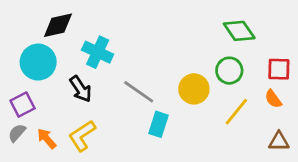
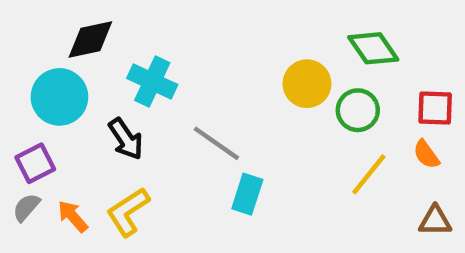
yellow circle: (194, 89) -> (307, 84), moved

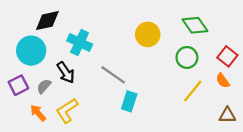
yellow circle: (307, 84) -> (148, 34), moved
red square: (435, 108) -> (227, 56), turned 36
gray semicircle: (26, 207) -> (44, 86), moved

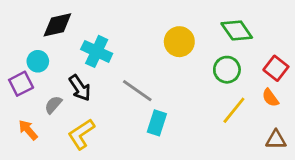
cyan circle: (31, 51) -> (38, 61), size x0.6
purple square: (18, 85) -> (21, 84), moved
orange arrow: (38, 113) -> (28, 130), moved

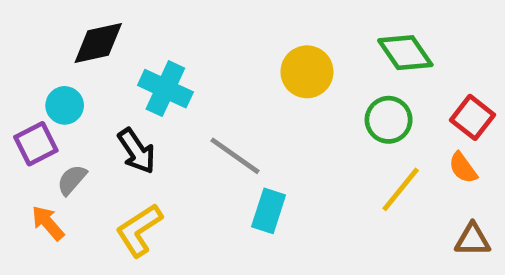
gray semicircle: (53, 105) -> (72, 180), moved

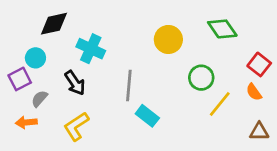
green circle: (389, 120) -> (201, 78), moved
gray line: (235, 156) -> (129, 86), turned 60
cyan rectangle: (269, 211) -> (147, 116), turned -70
orange arrow: (48, 223) -> (26, 122), turned -54

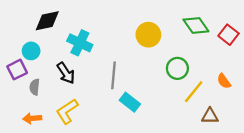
red square: (259, 64) -> (229, 35), moved
gray semicircle: (39, 99) -> (35, 87), turned -35
orange arrow: (26, 122) -> (32, 118), moved
brown triangle: (259, 132) -> (210, 116), moved

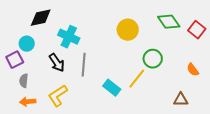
gray line: (114, 75) -> (84, 65), moved
gray semicircle: (35, 87) -> (24, 81), moved
yellow line: (194, 92) -> (137, 79), moved

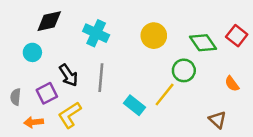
green diamond: (169, 22) -> (203, 43), moved
cyan cross: (69, 37) -> (96, 33), moved
purple square: (15, 60) -> (47, 93), moved
gray semicircle: (24, 81) -> (16, 97), moved
brown triangle: (181, 100) -> (217, 120), turned 42

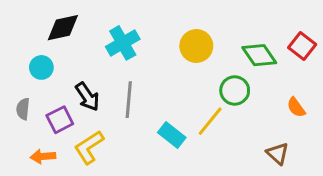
cyan cross: (96, 33) -> (123, 43), turned 35
gray semicircle: (16, 97) -> (23, 109), moved

